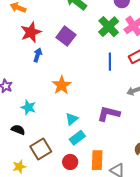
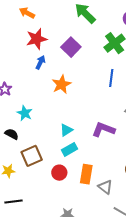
orange star: (62, 85) -> (61, 84), moved

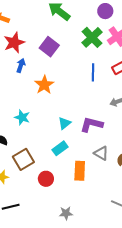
cyan star: (25, 113) -> (22, 117), moved
cyan triangle: (66, 130) -> (64, 123), moved
red circle: (59, 173) -> (46, 179), moved
gray triangle: (105, 187) -> (101, 153), moved

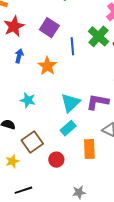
green cross: (92, 37) -> (98, 36), moved
blue arrow: (21, 65) -> (19, 56), moved
blue line: (93, 72) -> (72, 46), moved
cyan triangle: (64, 123) -> (70, 103), size x1.5

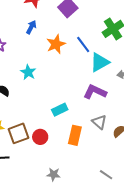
blue line: (72, 46) -> (83, 44), moved, turned -48
cyan triangle: (70, 103) -> (100, 62), moved
brown square: (32, 142) -> (18, 133), moved

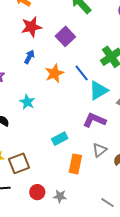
gray triangle: (99, 122) -> (99, 150), turned 42
red circle: (40, 137) -> (37, 192), moved
gray star: (53, 174) -> (60, 196), moved

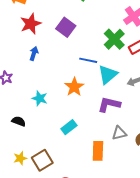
orange star: (54, 73) -> (74, 87), moved
blue line: (82, 73) -> (88, 60), turned -30
cyan rectangle: (60, 139) -> (69, 127), moved
gray triangle: (99, 150) -> (119, 133), turned 35

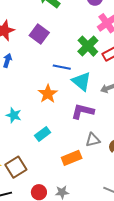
cyan triangle: (108, 74) -> (81, 81), turned -40
cyan star: (40, 98) -> (14, 115), moved
orange rectangle: (98, 151) -> (72, 158), turned 66

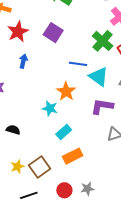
cyan star: (14, 115) -> (50, 108), moved
orange rectangle: (72, 158) -> (73, 156), moved

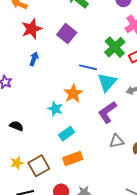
cyan triangle: (99, 77) -> (107, 82), turned 30
purple L-shape: (102, 106) -> (107, 112), turned -50

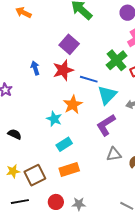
red star: (32, 29) -> (63, 70), moved
blue arrow: (34, 59) -> (35, 68), turned -40

